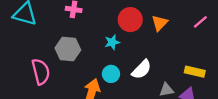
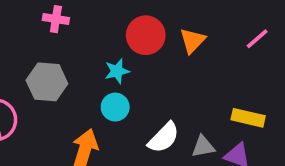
white semicircle: (142, 69) -> (164, 138), moved
cyan circle: (111, 74) -> (115, 107), moved

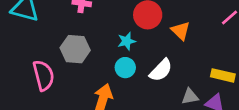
orange triangle: (192, 41) -> (181, 31), moved, turned -30
white semicircle: (164, 138) -> (161, 70), moved

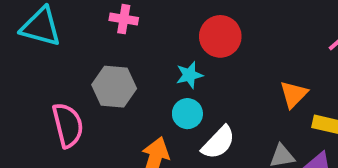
orange triangle: (181, 31) -> (294, 94), moved, turned 30
white semicircle: (161, 70) -> (218, 143), moved

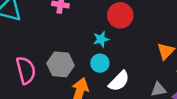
gray hexagon: (114, 87) -> (60, 64), moved

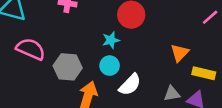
pink semicircle: (26, 70) -> (31, 49), moved, turned -52

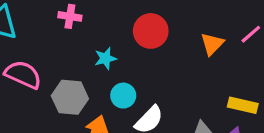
cyan star: (111, 40) -> (105, 58), moved
orange triangle: (180, 53) -> (212, 44), moved

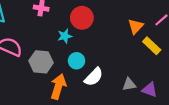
red circle: (151, 31) -> (82, 18), moved
yellow rectangle: (243, 105) -> (152, 46), moved, turned 30

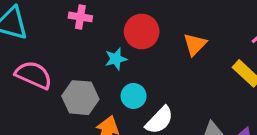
orange triangle: (136, 26) -> (195, 44), moved

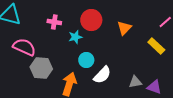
pink cross: (80, 17) -> (54, 22), moved
gray hexagon: (80, 98) -> (41, 68), moved

